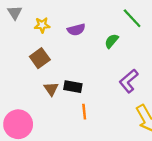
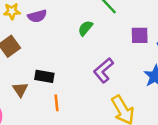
purple semicircle: (76, 30) -> (37, 16), moved
brown triangle: (51, 89) -> (20, 90), moved

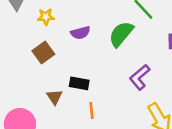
purple semicircle: (37, 16) -> (80, 33), moved
green semicircle: (85, 28) -> (121, 34), size x1.6

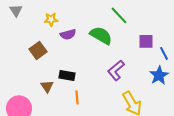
yellow star: (46, 17) -> (51, 19), moved
green semicircle: (121, 34) -> (101, 35), turned 80

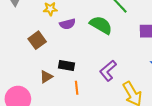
purple L-shape: (116, 70) -> (108, 71), moved
brown triangle: (47, 86) -> (46, 77), turned 32

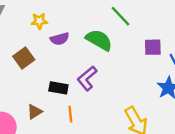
purple L-shape: (108, 71) -> (87, 78), moved
brown triangle: (46, 77) -> (35, 112), moved

